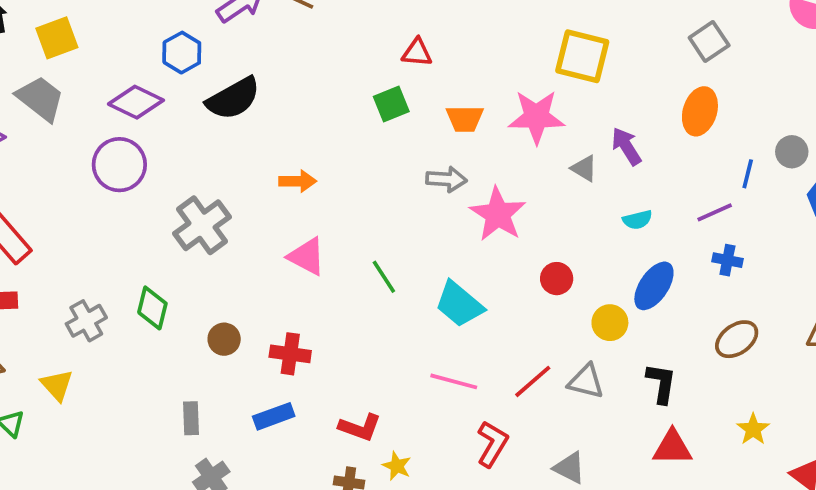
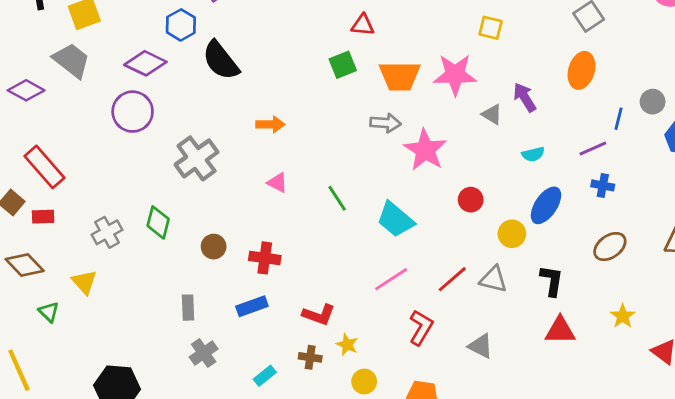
yellow square: (582, 56) -> (491, 28), size x0.6
black semicircle: (233, 98) -> (221, 60), turned 81
orange trapezoid: (465, 119) -> (400, 76), size x1.4
pink triangle: (307, 256) -> (277, 183), size x0.7
pink line: (454, 381) -> (391, 279), turned -48

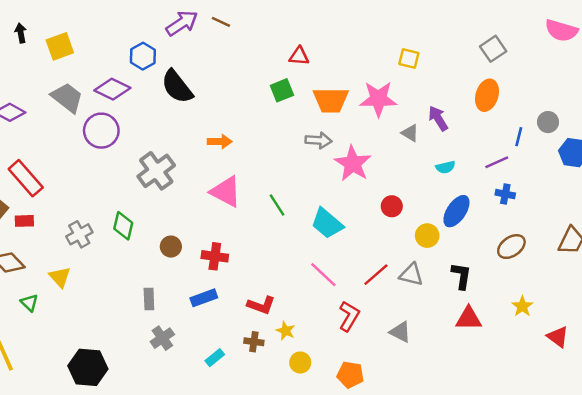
gray trapezoid: (72, 60) -> (67, 98), moved
pink triangle: (277, 183) -> (226, 192), size x1.8
pink line: (391, 279) -> (323, 275), turned 76

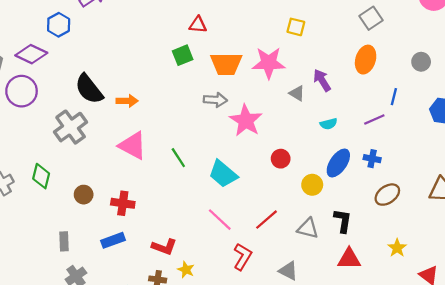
black semicircle: (177, 87) -> (89, 89), moved
gray circle: (548, 122) -> (421, 62), moved
blue cross: (505, 194) -> (372, 159), moved
gray triangle: (411, 275) -> (308, 228), moved

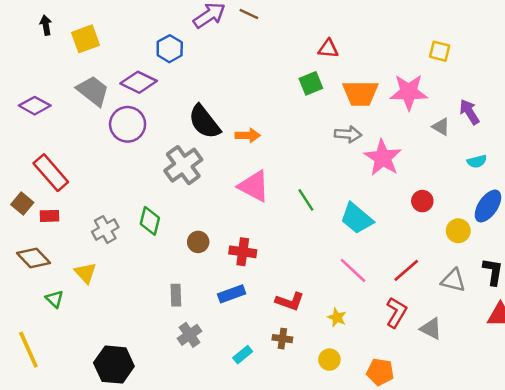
red L-shape: (243, 257) -> (396, 313), moved
yellow star: (186, 270) -> (337, 317), moved

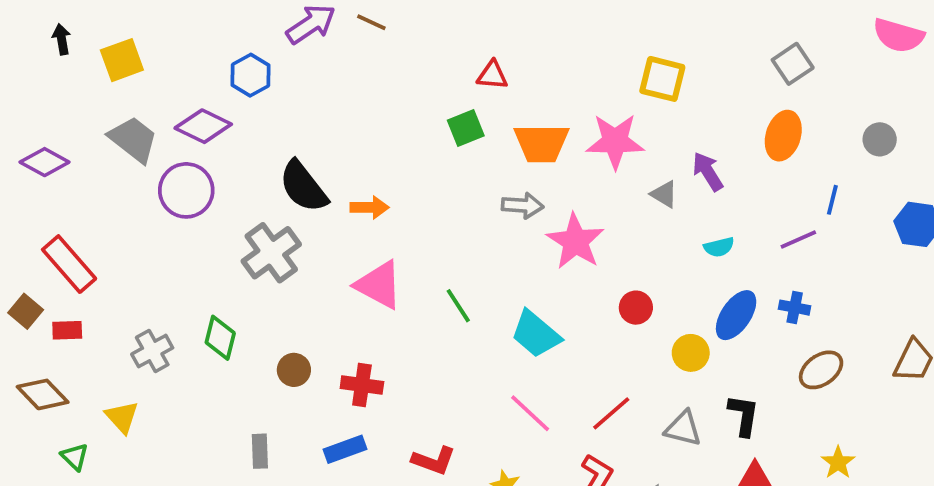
yellow square: (440, 51) -> (662, 79), size x1.4

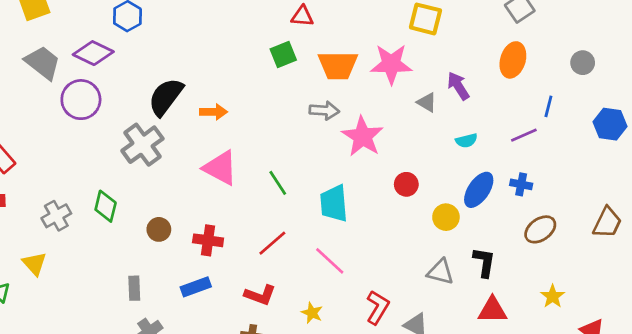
black semicircle: (303, 187) -> (166, 97), turned 75
cyan trapezoid: (536, 334) -> (334, 203), turned 45
red line: (611, 413) -> (272, 243), moved

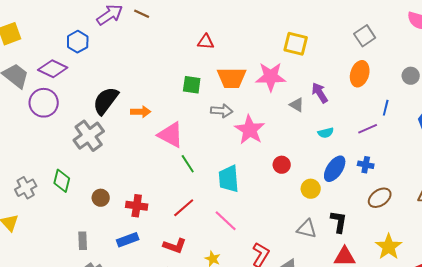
green square: (283, 54) -> (192, 85), moved, turned 30
pink triangle: (220, 168) -> (171, 135), moved
yellow star: (553, 296) -> (389, 247), size x1.5

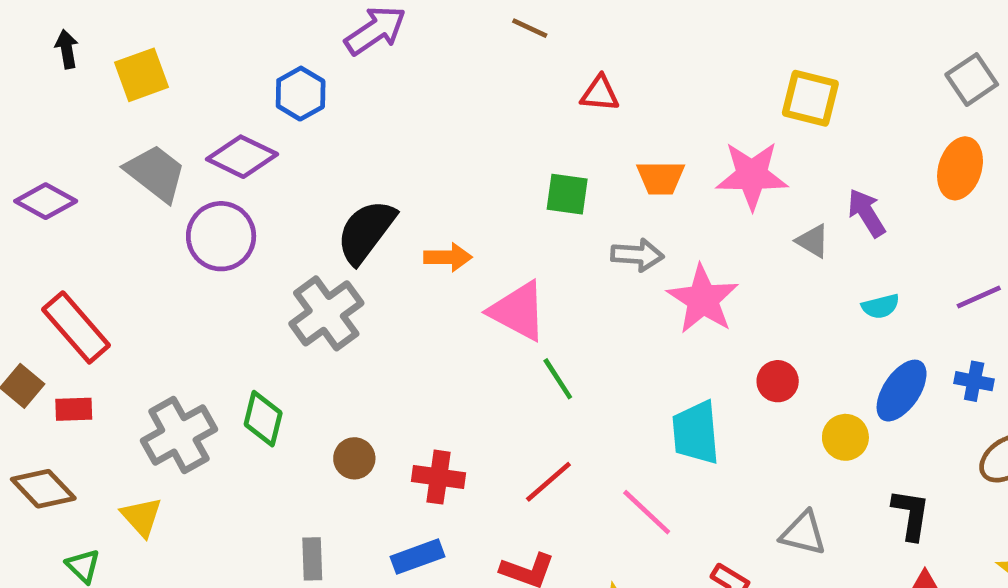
brown line: (142, 14) -> (530, 28), moved
orange trapezoid: (232, 78) -> (661, 178), size x0.7
cyan trapezoid: (229, 179) -> (696, 433), moved
gray cross: (26, 188) -> (179, 435), size x1.4
gray triangle: (307, 229) -> (803, 533), moved

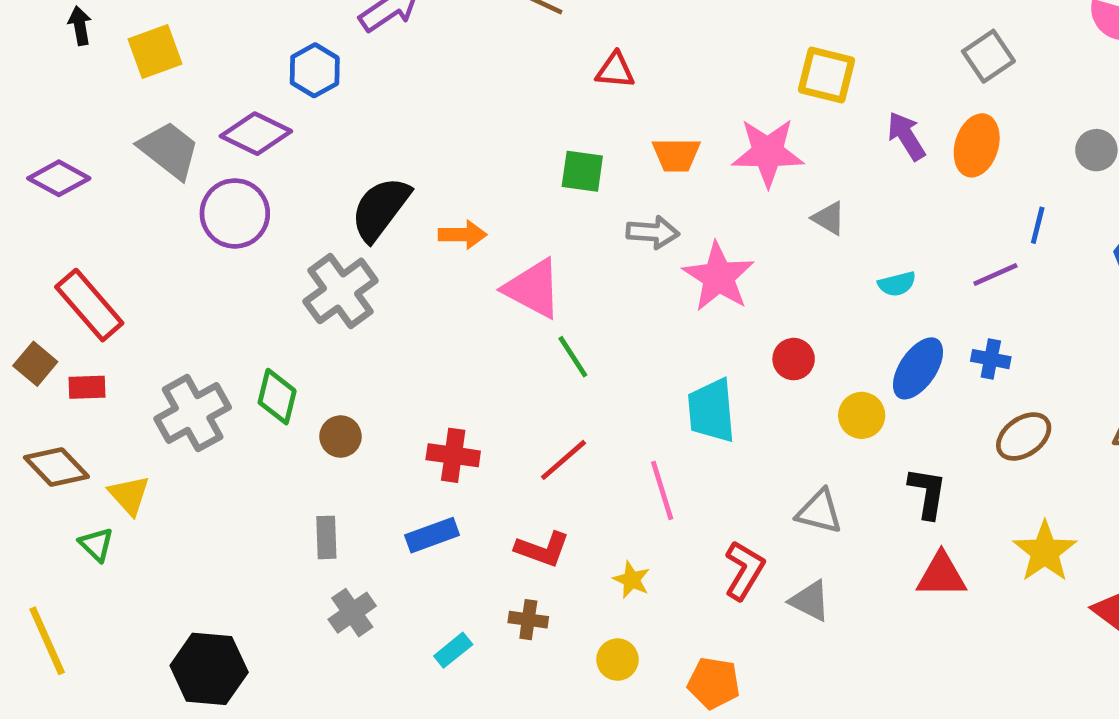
purple arrow: (866, 213) -> (906, 136), moved
brown circle: (354, 458) -> (340, 437), moved
pink line: (647, 512) -> (662, 490), turned 30
yellow triangle: (142, 517) -> (129, 495), moved

